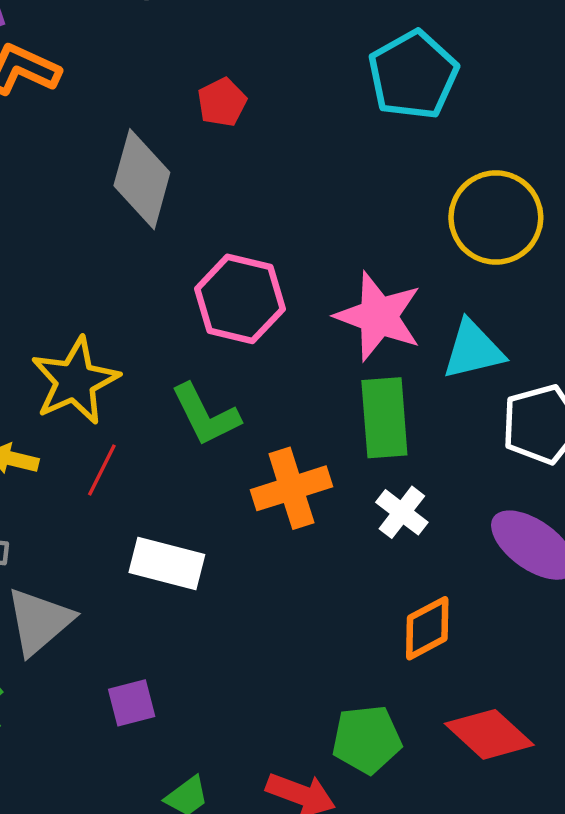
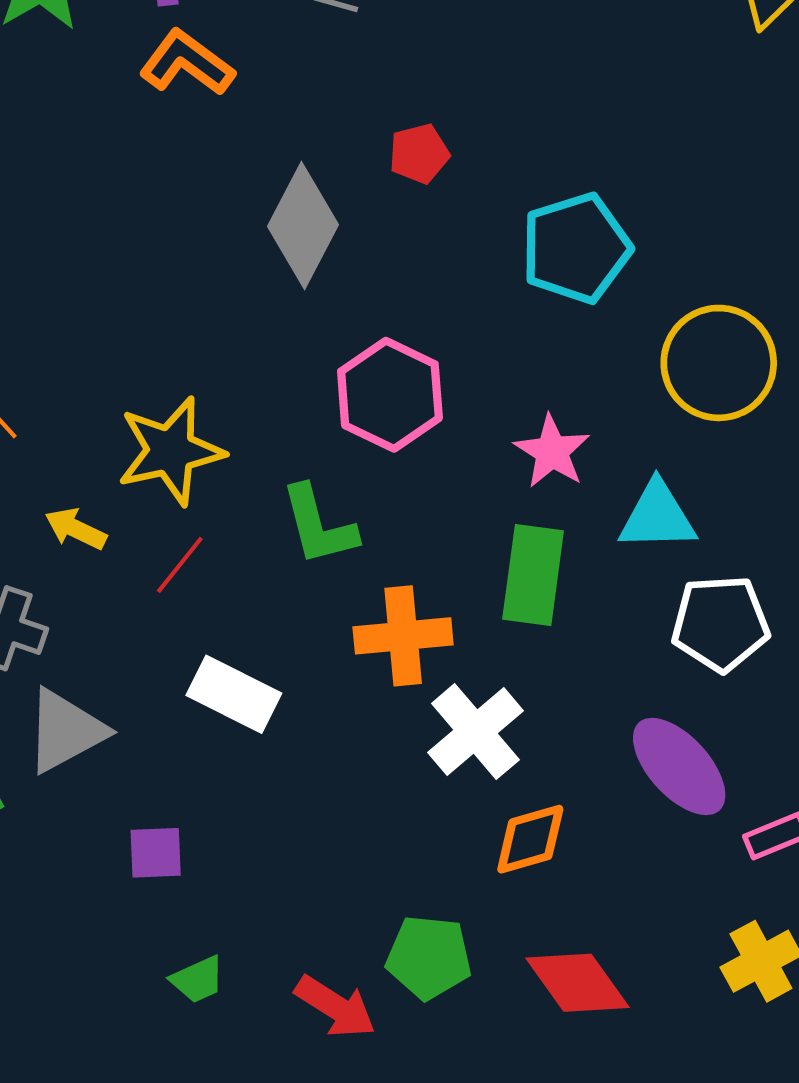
cyan pentagon: (413, 75) -> (576, 248), moved
pink star: (378, 316) -> (552, 452), size x0.7
white cross: (402, 512) -> (475, 732), moved, size x1.5

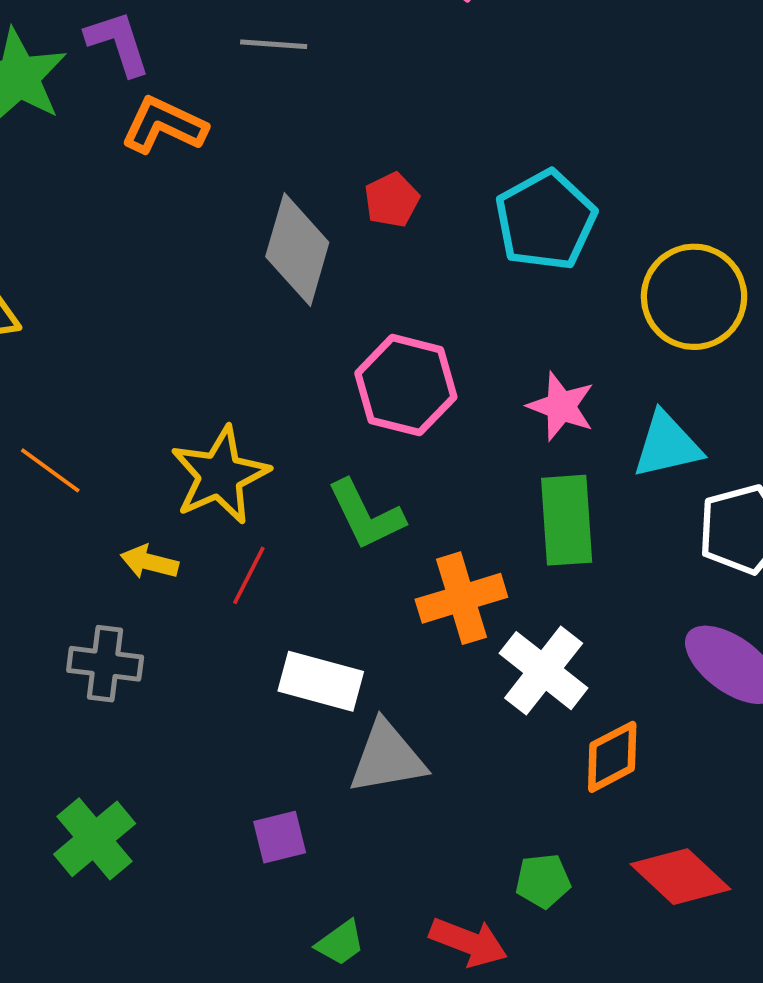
red pentagon: (419, 154) -> (392, 200), moved
gray triangle: (65, 731) -> (387, 758), moved, turned 30
green pentagon: (429, 957) -> (543, 881), size x0.7

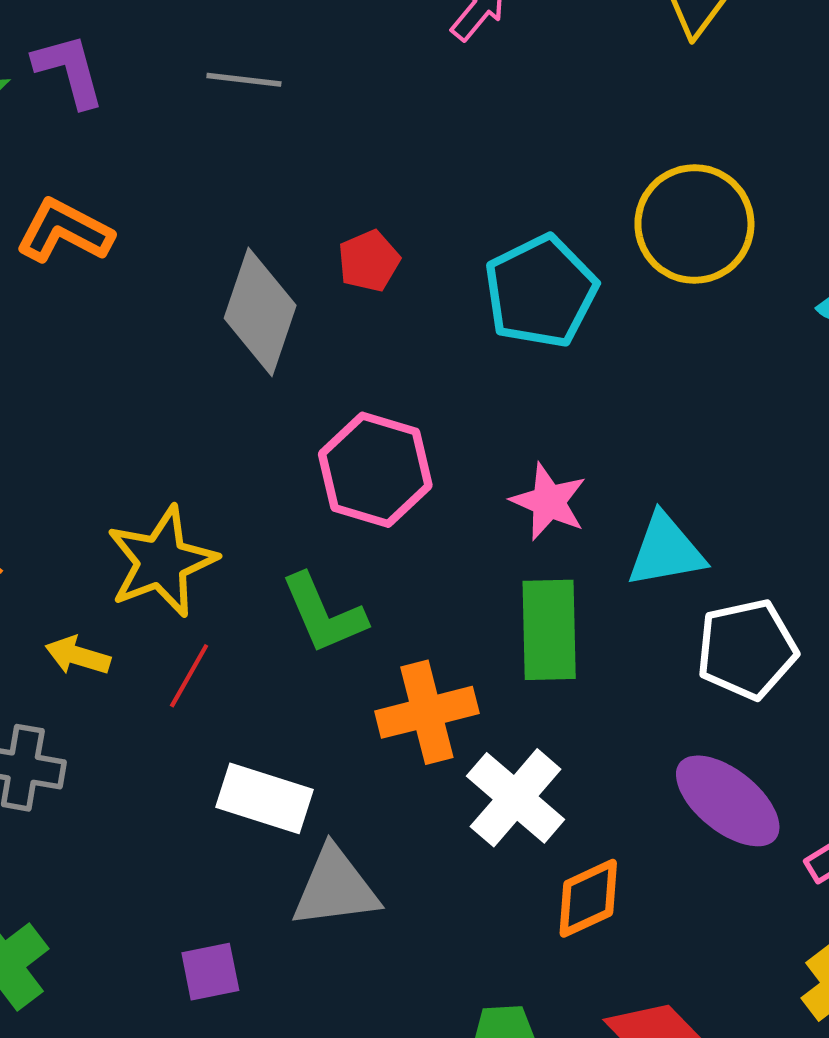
orange L-shape: (164, 125) -> (64, 231), moved
yellow circle: (694, 297) -> (694, 224), moved

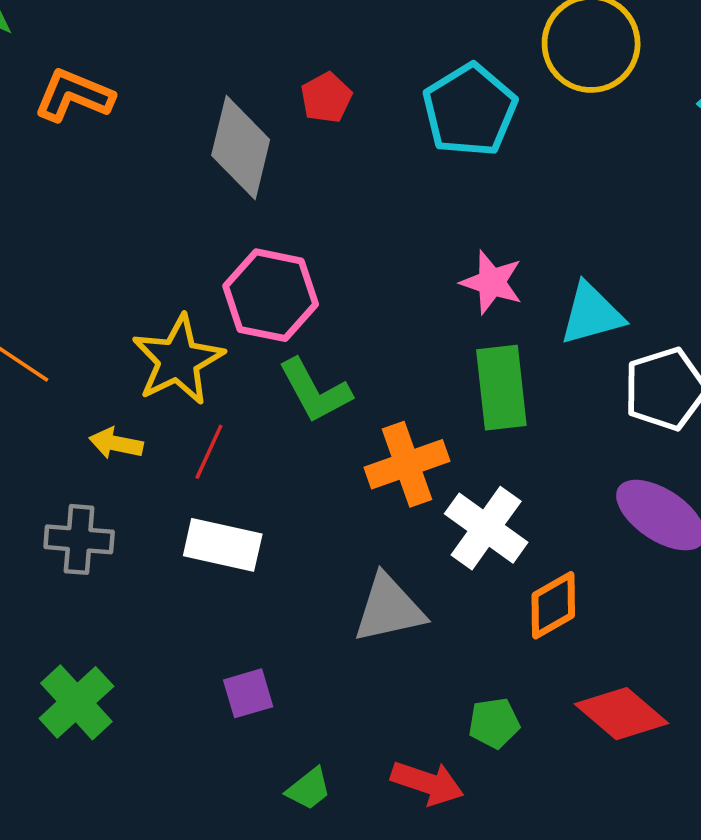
pink hexagon: (375, 470) -> (271, 295), moved
white rectangle: (264, 798) -> (223, 545), moved
gray triangle: (335, 888) -> (389, 609), moved

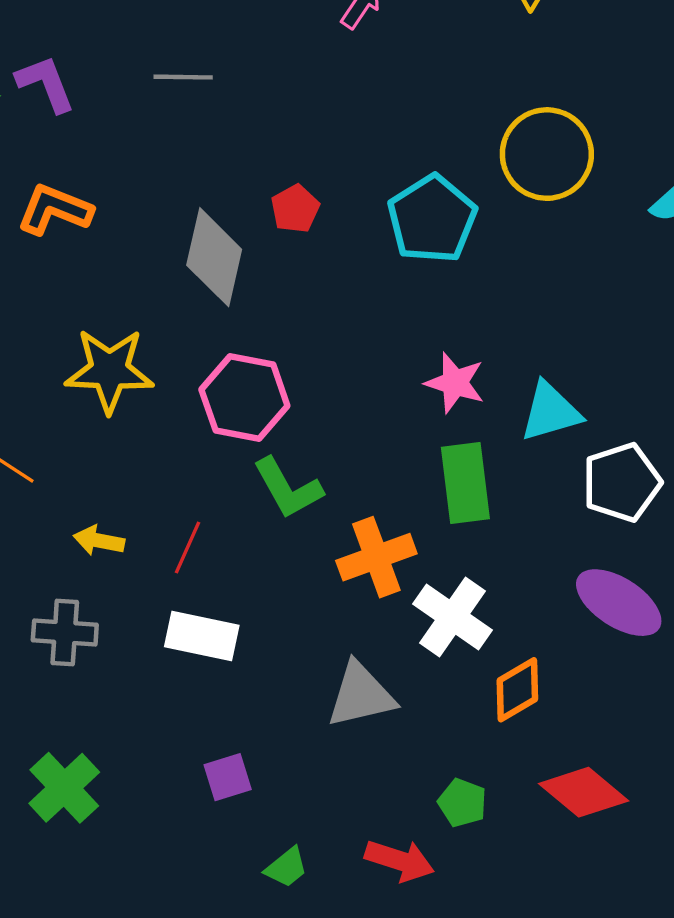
yellow star: (178, 360) -> (109, 370), moved, turned 30
green pentagon: (494, 723) -> (462, 803), turned 30

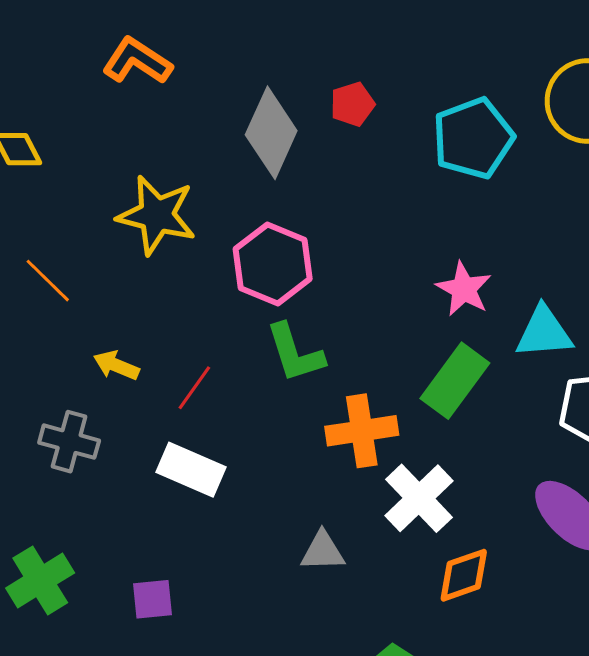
green rectangle: (465, 483) -> (455, 381), turned 32
gray triangle: (361, 695) -> (323, 551), size x0.7
purple square: (228, 777) -> (153, 599), moved

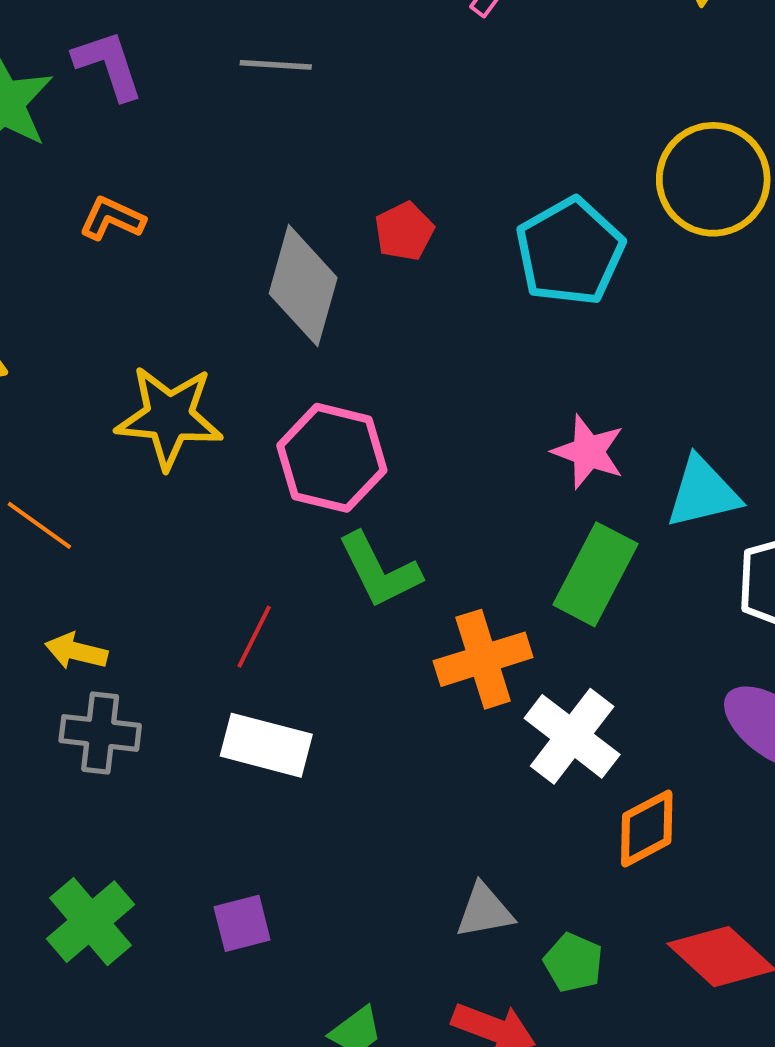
orange L-shape: (137, 61) -> (112, 219), size x0.7
yellow arrow: (116, 365) -> (76, 651), moved
gray triangle: (323, 551) -> (484, 911), moved

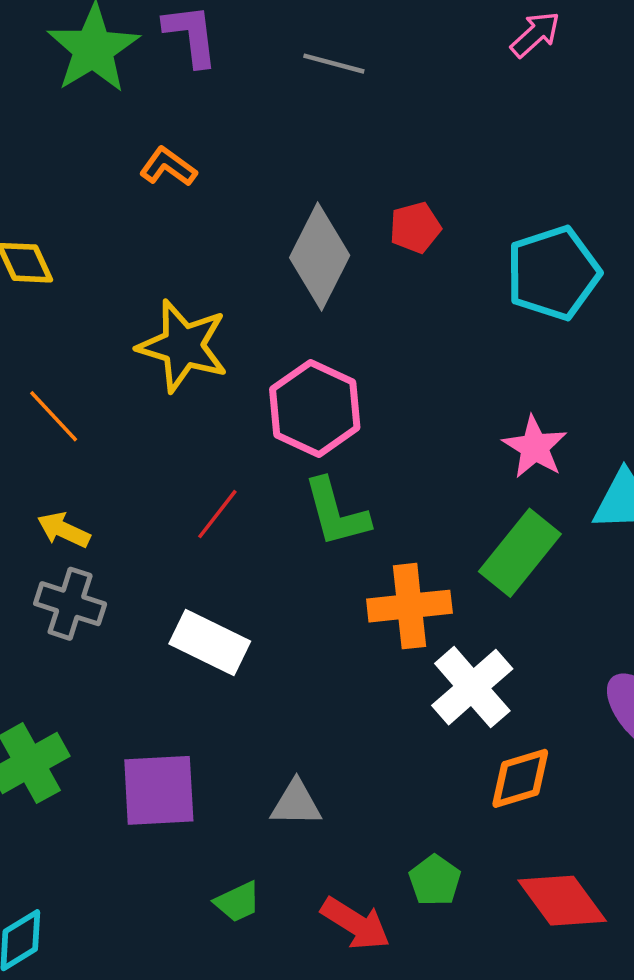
red line: (254, 637) -> (217, 514), moved
gray triangle: (484, 911) -> (296, 803), moved
purple square: (242, 923) -> (159, 790), size x1.6

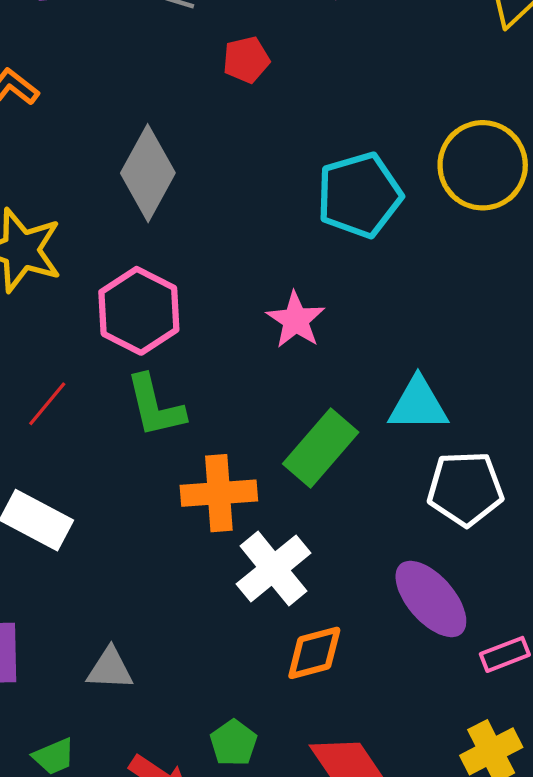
red pentagon: (415, 227) -> (246, 60), moved
pink star: (535, 447) -> (296, 320), moved

